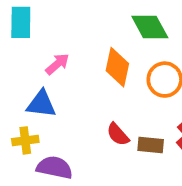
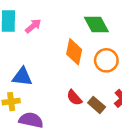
pink arrow: (57, 64) -> (33, 26), moved
brown rectangle: (151, 145) -> (97, 105), turned 35

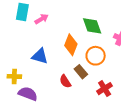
blue triangle: (22, 77) -> (40, 56), moved
brown rectangle: (97, 105) -> (81, 72), moved

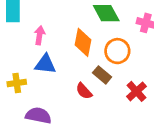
pink arrow: (42, 19) -> (40, 35), moved, turned -40
yellow cross: (14, 76) -> (17, 83), moved

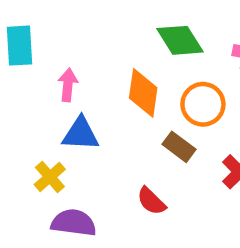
yellow cross: (17, 83) -> (50, 177), moved, turned -30
red semicircle: (84, 91) -> (151, 201), moved

